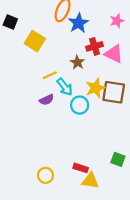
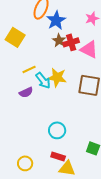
brown star: (77, 62) -> (59, 40), moved
yellow star: (96, 88) -> (57, 77), moved, turned 30
cyan circle: (80, 105) -> (57, 130), moved

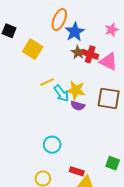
red cross: (71, 42) -> (90, 54), turned 35
purple semicircle: (26, 92) -> (78, 106), moved, turned 40
cyan circle: (57, 130) -> (52, 145), moved

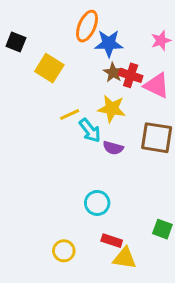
blue star: (75, 32) -> (109, 43), turned 30
yellow star: (76, 90) -> (112, 109), moved
cyan circle: (52, 145) -> (97, 203), moved

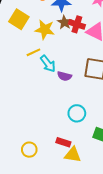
yellow star: (112, 109) -> (45, 30), moved
cyan circle: (97, 203) -> (77, 113), moved

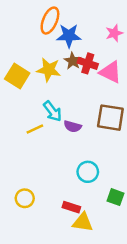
yellow square: (19, 19) -> (17, 76), moved
yellow line: (33, 52) -> (35, 129), moved
yellow circle: (29, 150) -> (25, 198), moved

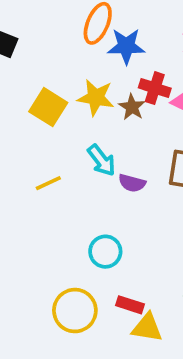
brown star: (73, 61) -> (132, 107), moved
yellow line: (35, 129) -> (48, 183), moved
cyan circle: (88, 172) -> (105, 252), moved
yellow circle: (25, 198) -> (75, 311), moved, size x1.5

